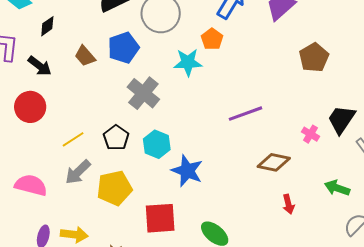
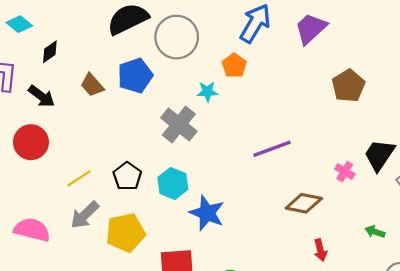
cyan star: (188, 62) -> (207, 92), size x0.7
gray cross: (143, 93) -> (179, 125), moved
green arrow: (337, 188) -> (375, 232), size x0.7

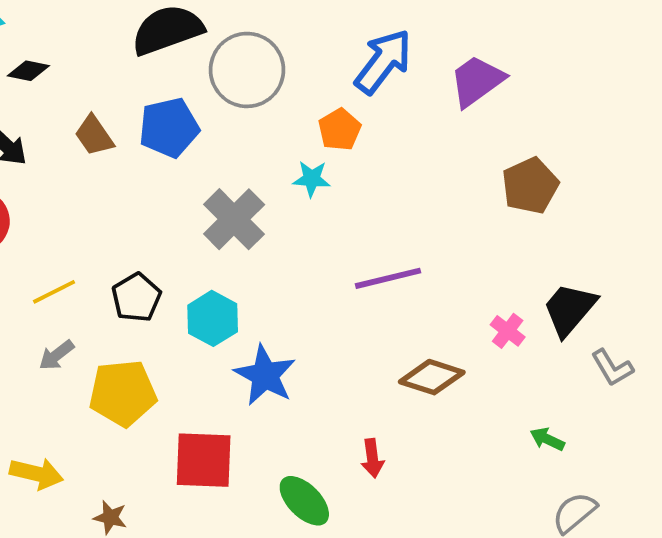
black diamond: (50, 52) -> (28, 71), turned 40
cyan star: (207, 92) -> (312, 179), moved
gray arrow: (85, 215) -> (56, 355), size x0.7
red arrow: (320, 250) -> (372, 458), moved

